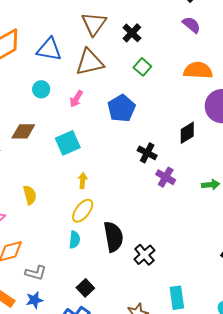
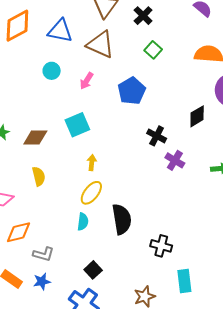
brown triangle: (90, 62) -> (100, 44), turned 36
brown diamond: (23, 131) -> (35, 137), moved
black cross: (144, 255) -> (161, 246), moved, turned -35

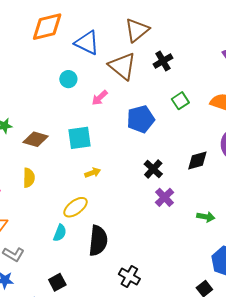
black cross: (143, 16) -> (163, 61), moved
green square: (153, 50) -> (180, 101), moved
yellow arrow: (92, 163) -> (93, 173), moved, turned 49

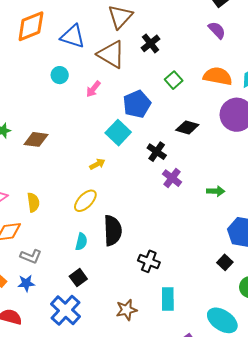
cyan square: (79, 138) -> (118, 133), moved, turned -30
black diamond: (197, 160) -> (187, 127), moved, turned 40
yellow semicircle: (29, 178) -> (33, 202), moved
cyan semicircle: (60, 233) -> (81, 242), moved

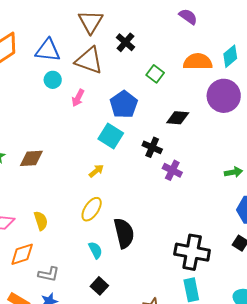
cyan circle: (60, 75) -> (53, 80), moved
green arrow: (216, 191) -> (233, 172), moved
cyan semicircle: (81, 242) -> (95, 250), turned -30
black cross: (149, 261) -> (192, 252), moved, size x1.6

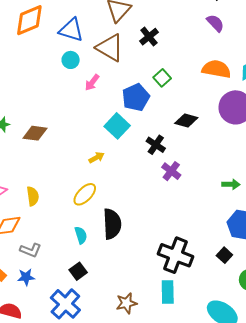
green square: (155, 74) -> (162, 78), moved

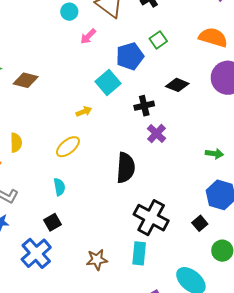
black cross: (156, 145) -> (144, 106), turned 36
black semicircle: (112, 224) -> (126, 168), moved

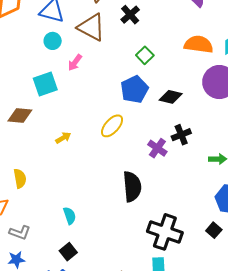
blue pentagon: (130, 56) -> (134, 89), moved
cyan square: (108, 83) -> (45, 84), moved, turned 30
black cross: (144, 106) -> (181, 135), moved
yellow arrow: (84, 112) -> (63, 138), moved
yellow ellipse: (68, 147) -> (112, 126), moved

